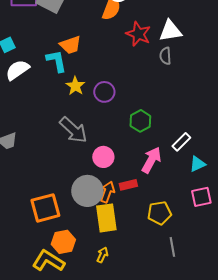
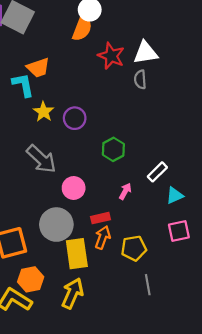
pink arrow: (151, 160) -> (125, 191), size x0.6
orange arrow: (107, 192) -> (103, 237), moved
yellow arrow: (102, 255) -> (73, 293), size x1.8

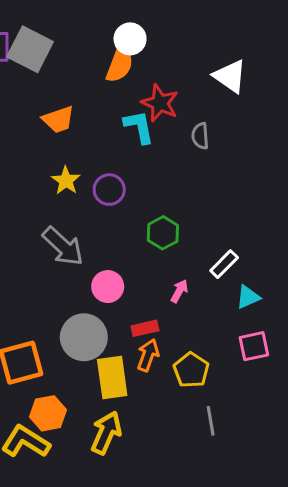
white triangle: (146, 53) -> (230, 76), moved, turned 44
cyan L-shape: (23, 85) -> (139, 127), moved
yellow pentagon: (134, 248) -> (191, 370), turned -30

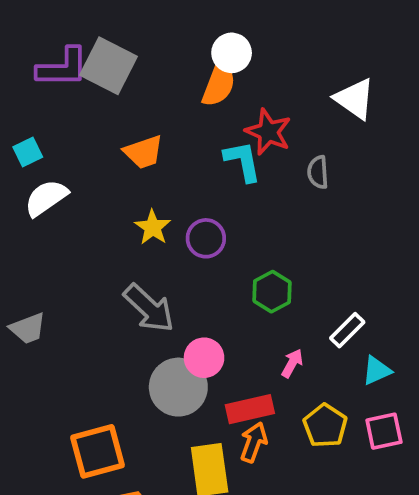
red rectangle: (145, 328) -> (250, 409), size x1.4
gray circle: (84, 337) -> (178, 387), moved
yellow pentagon: (191, 370) -> (325, 426), moved

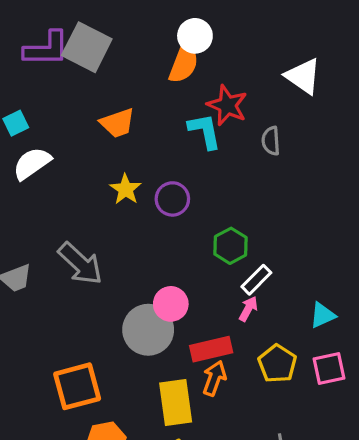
gray arrow: (149, 308) -> (80, 264), moved
white rectangle: (347, 330) -> (256, 280), moved

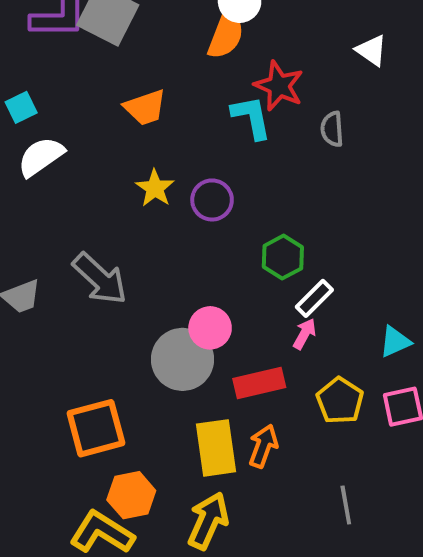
white triangle: (303, 76) -> (371, 50), size x0.7
orange arrow: (214, 378) -> (263, 446), moved

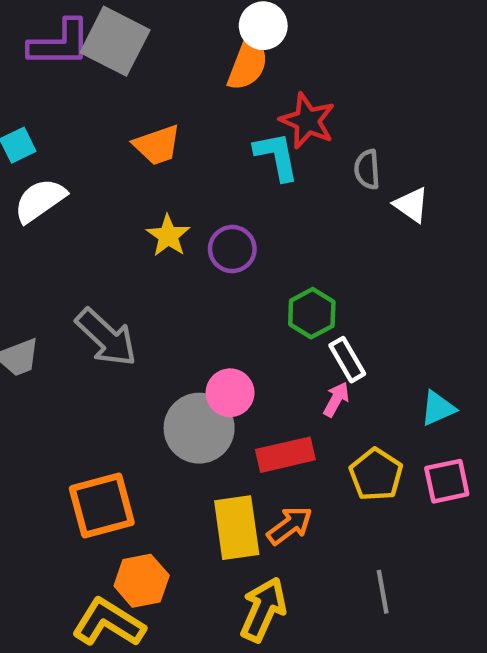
white triangle: (371, 50) -> (411, 205), moved
white rectangle: (314, 298) -> (347, 360), turned -75
orange arrow: (263, 446) -> (290, 525), turned 33
yellow arrow: (208, 521) -> (263, 609), moved

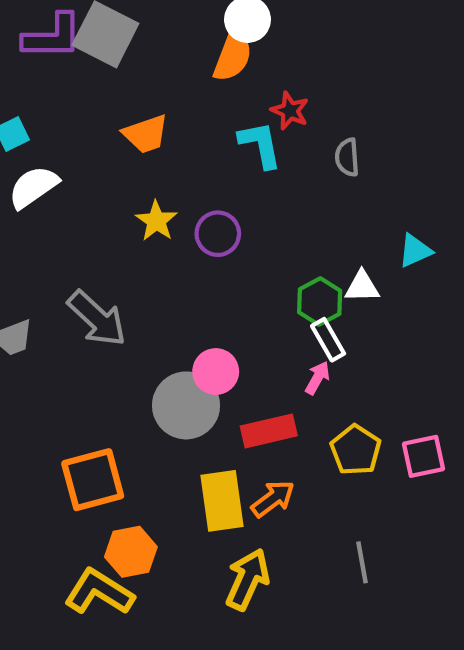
red star: (307, 121) -> (290, 111), size x0.7
white triangle: (411, 205) -> (362, 287), moved, turned -36
green hexagon: (312, 313) -> (320, 302), moved
cyan triangle: (438, 408) -> (415, 251), moved

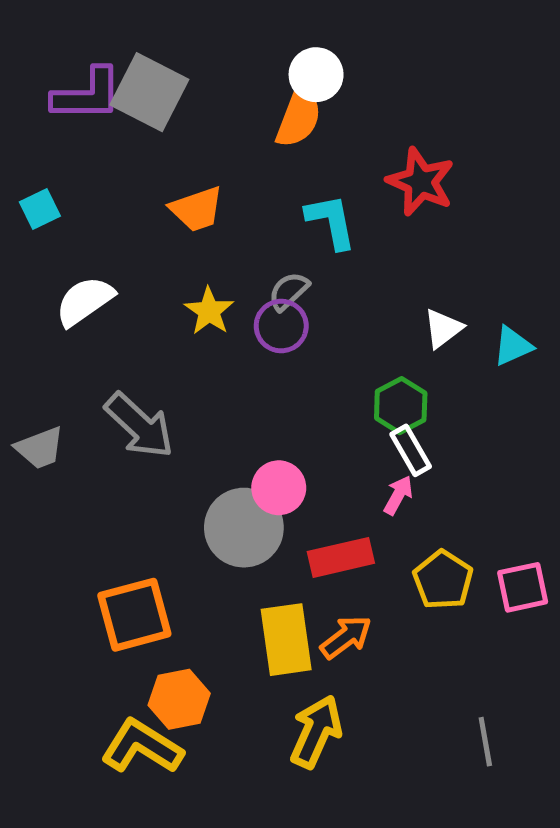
red star: (290, 111) -> (421, 182), moved, size x1.5
gray semicircle: (347, 157) -> (289, 291), moved, turned 51
white semicircle: (33, 187) -> (85, 301), moved
white triangle: (362, 287) -> (443, 328), moved, turned -36
gray line: (362, 562) -> (485, 742), moved

